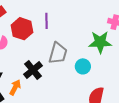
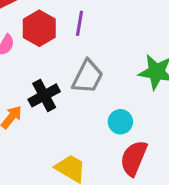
cyan circle: (83, 66) -> (120, 122), moved

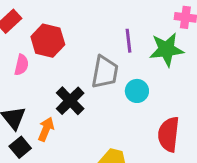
purple line: (79, 23) -> (128, 41), moved
cyan circle: (120, 122) -> (137, 91), moved

